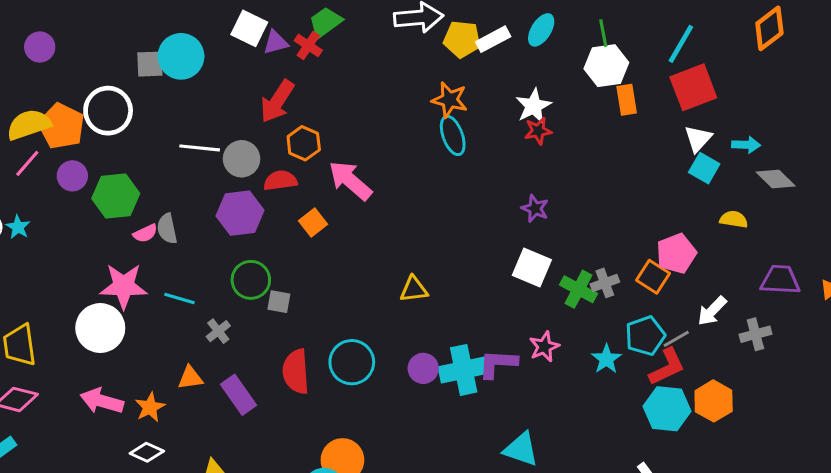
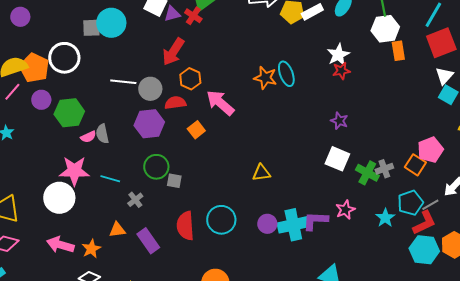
orange star: (450, 100) -> (265, 78), moved

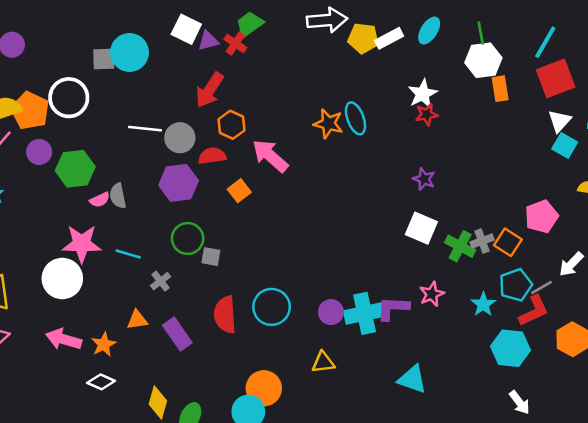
orange square: (415, 165) -> (508, 242), moved
yellow triangle: (261, 173) -> (323, 362), moved
cyan hexagon: (424, 250) -> (510, 348), moved

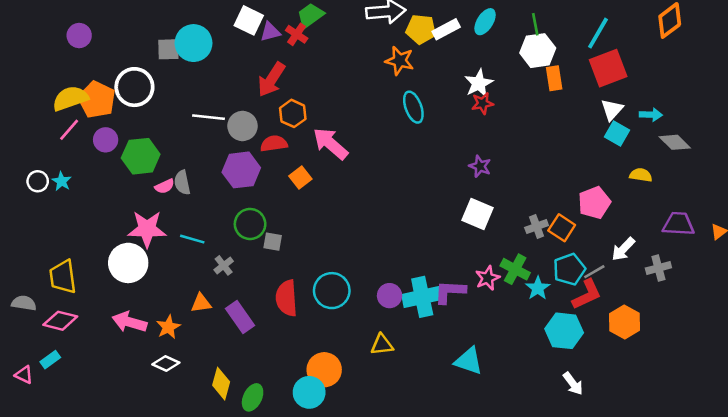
orange star: (328, 124) -> (400, 61), moved
green cross: (460, 246) -> (515, 269), moved

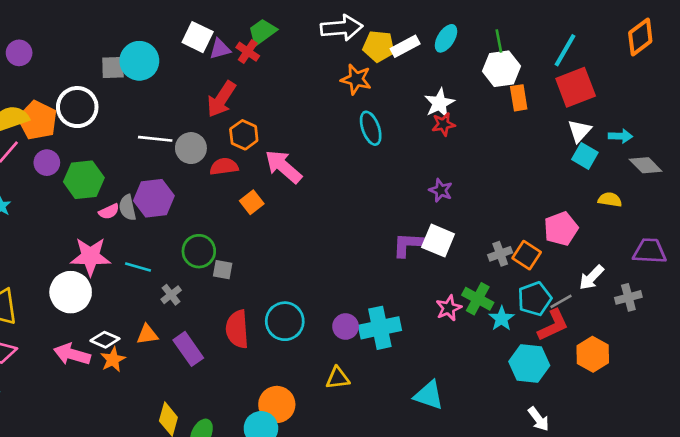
purple hexagon: (241, 170) -> (154, 198), moved
purple L-shape: (450, 292) -> (409, 245), moved
white diamond: (166, 363) -> (105, 340), moved

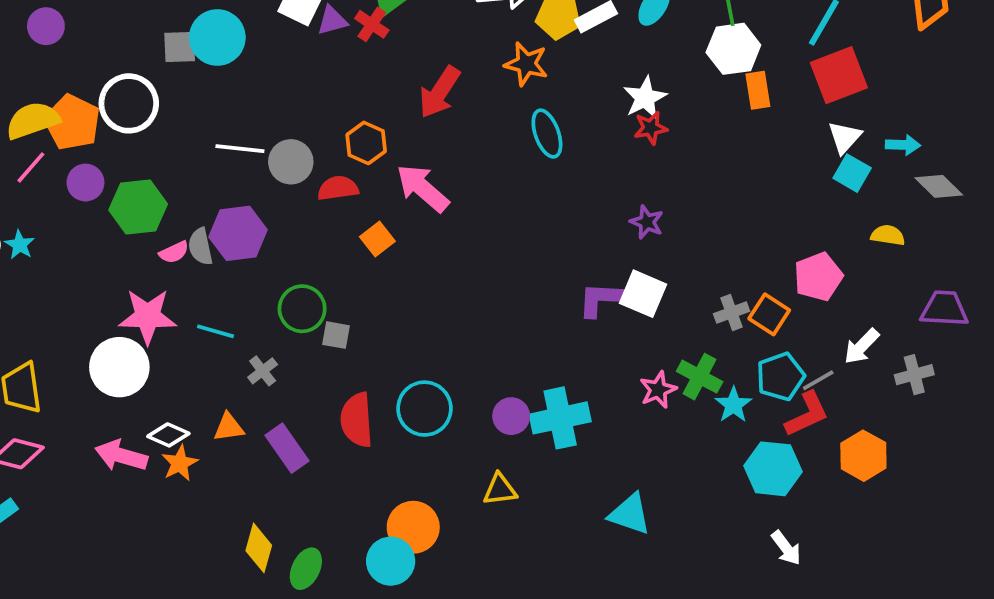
red arrow: (221, 99) -> (440, 92), moved

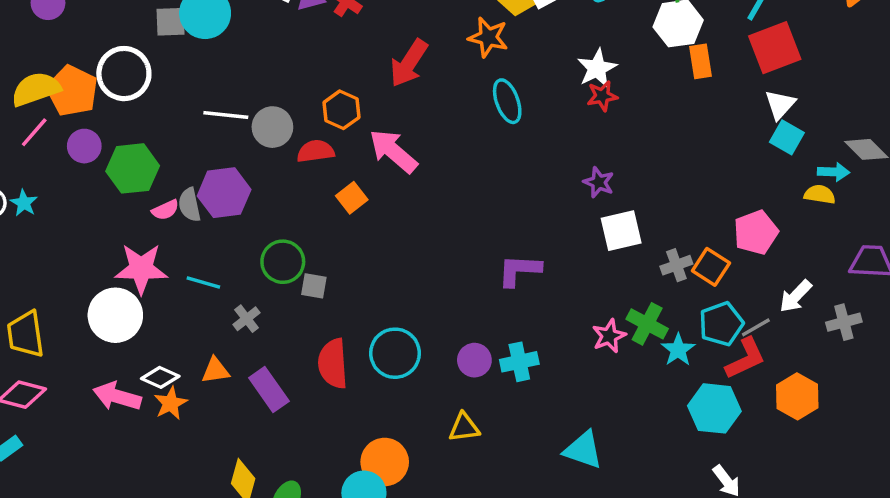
cyan arrow: (903, 145) -> (834, 172), moved
white square: (643, 294) -> (621, 231), moved, turned -36
purple L-shape: (602, 299) -> (519, 270), moved
cyan cross: (560, 418) -> (519, 362), size x0.7

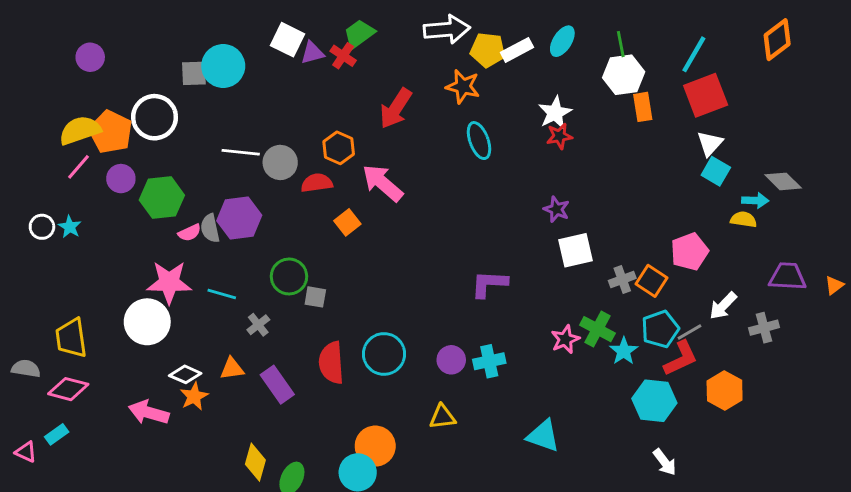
pink arrow: (117, 396) -> (149, 412), moved

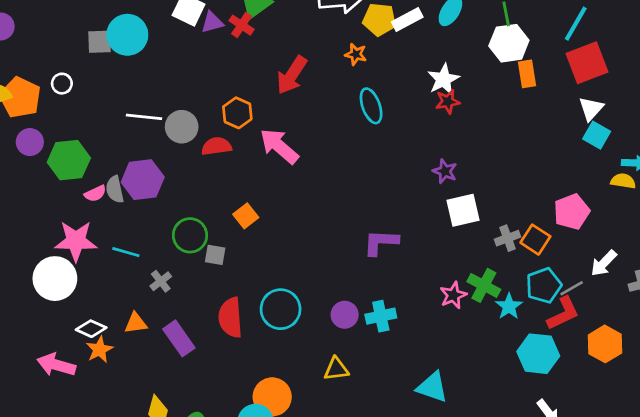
orange star: (463, 86) -> (356, 54), size x0.7
white circle: (155, 117) -> (62, 84), size x0.5
orange square: (347, 222) -> (246, 216), moved

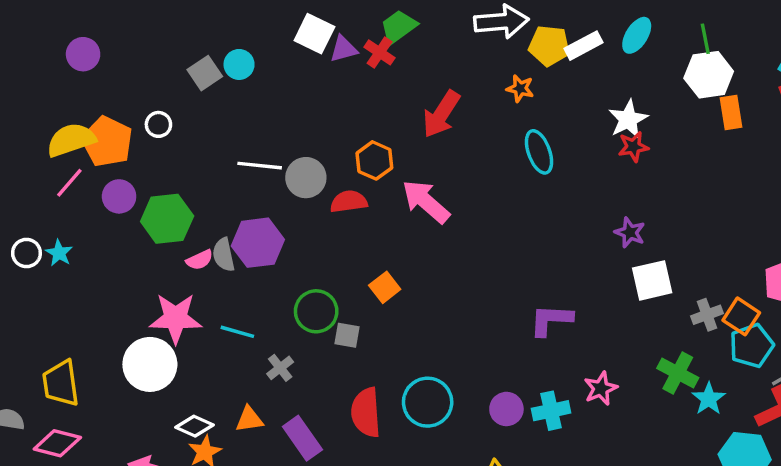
cyan circle: (127, 35) -> (239, 64), size x0.6
gray square: (99, 42) -> (205, 73), turned -32
cyan pentagon: (544, 285) -> (752, 346), moved
pink star: (453, 295) -> (601, 388), moved

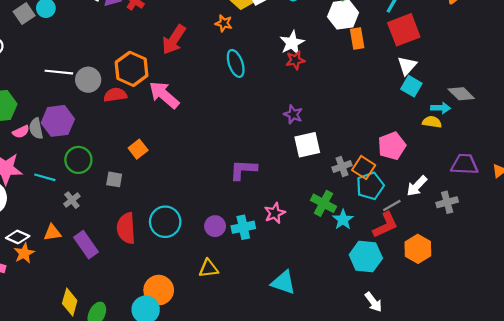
orange hexagon: (374, 160) -> (132, 69), size x1.4
green circle: (316, 311) -> (78, 160), moved

